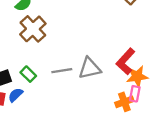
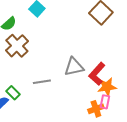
gray triangle: (90, 68) -> (74, 67), moved
green rectangle: (28, 74) -> (13, 93), moved

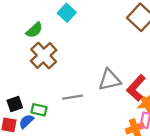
green rectangle: (13, 93) -> (39, 110), turned -32

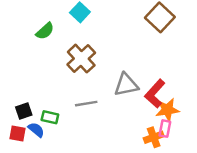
brown cross: (44, 55) -> (81, 59), moved
blue semicircle: (26, 121) -> (36, 130), turned 84

